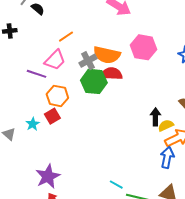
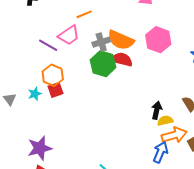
orange hexagon: (57, 96) -> (53, 75), moved

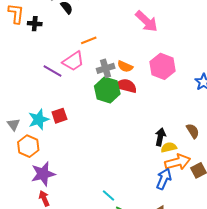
orange semicircle: (121, 40) -> (125, 66), size x0.6
orange hexagon: (53, 75) -> (28, 146), moved
cyan star: (35, 94) -> (39, 119), size x1.5

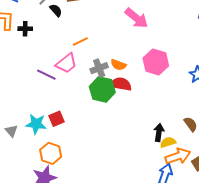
cyan star: (39, 119) -> (36, 124), turned 30
orange hexagon: (28, 146) -> (51, 153), moved

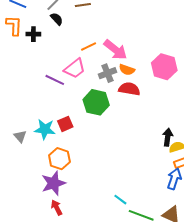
black semicircle: (56, 10) -> (57, 19), moved
pink arrow: (136, 18) -> (115, 50), moved
green hexagon: (102, 89) -> (96, 102), moved

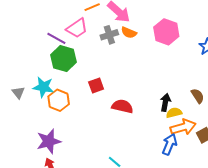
red semicircle: (129, 89) -> (122, 106), moved
green hexagon: (96, 102) -> (64, 59), moved
red square: (65, 124) -> (96, 85), moved
orange hexagon: (59, 159) -> (59, 100), moved

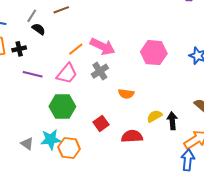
orange semicircle: (129, 33) -> (126, 94), moved
purple line: (56, 38) -> (33, 74), moved
gray triangle: (18, 93) -> (27, 144), moved
yellow semicircle: (174, 113) -> (154, 116), moved

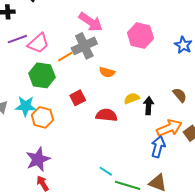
orange line: (76, 49) -> (65, 57), moved
gray cross: (100, 71) -> (84, 46), size x1.4
purple line: (33, 74) -> (17, 39), turned -42
pink trapezoid: (67, 74) -> (38, 43), moved

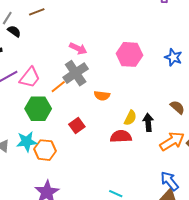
pink arrow: (91, 22) -> (78, 48), size x0.7
yellow semicircle: (132, 98) -> (130, 118), turned 147
red semicircle: (106, 115) -> (121, 136), moved
blue arrow: (158, 147) -> (170, 181), moved, turned -45

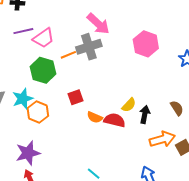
pink arrow: (78, 48) -> (98, 24), size x1.4
orange semicircle: (102, 96) -> (95, 117), moved
cyan star: (27, 142) -> (23, 99), turned -30

